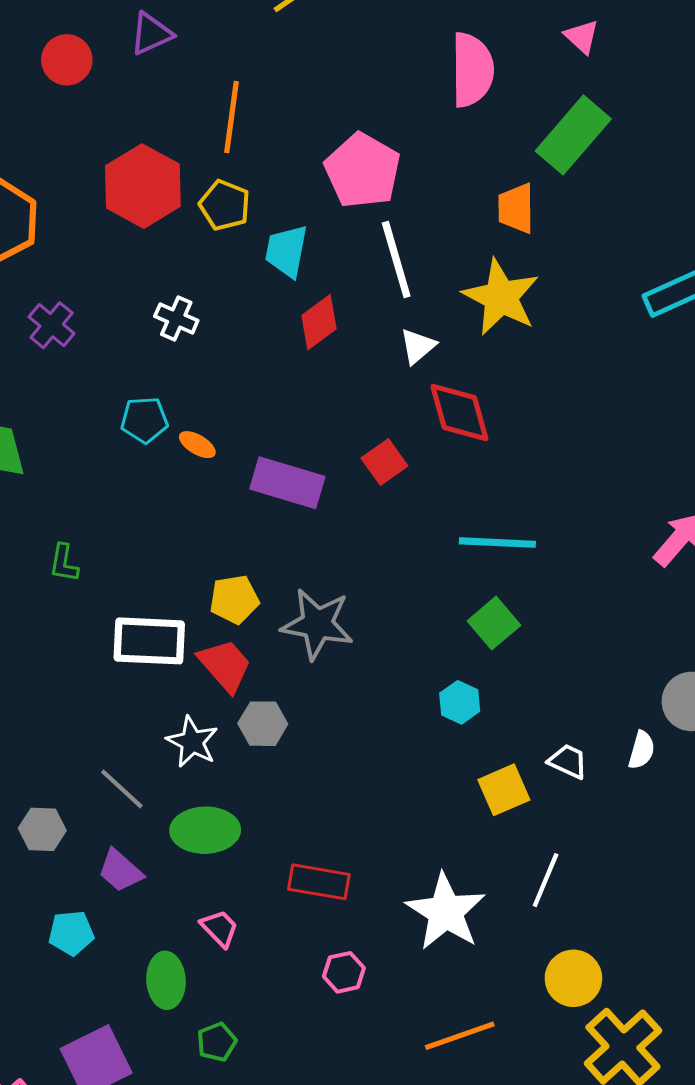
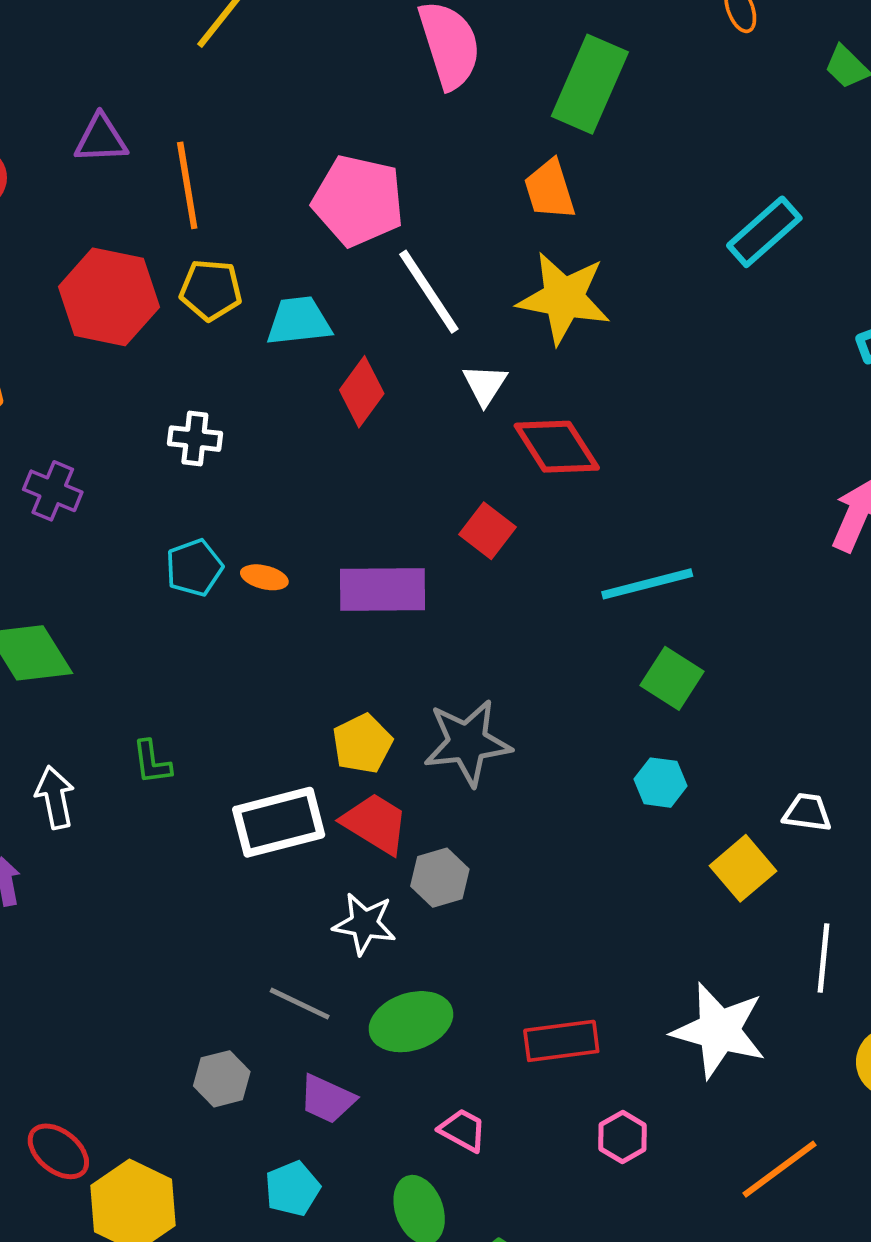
purple triangle: (151, 34) -> (101, 139), moved, turned 39
cyan trapezoid: (286, 251) -> (299, 321), turned 90

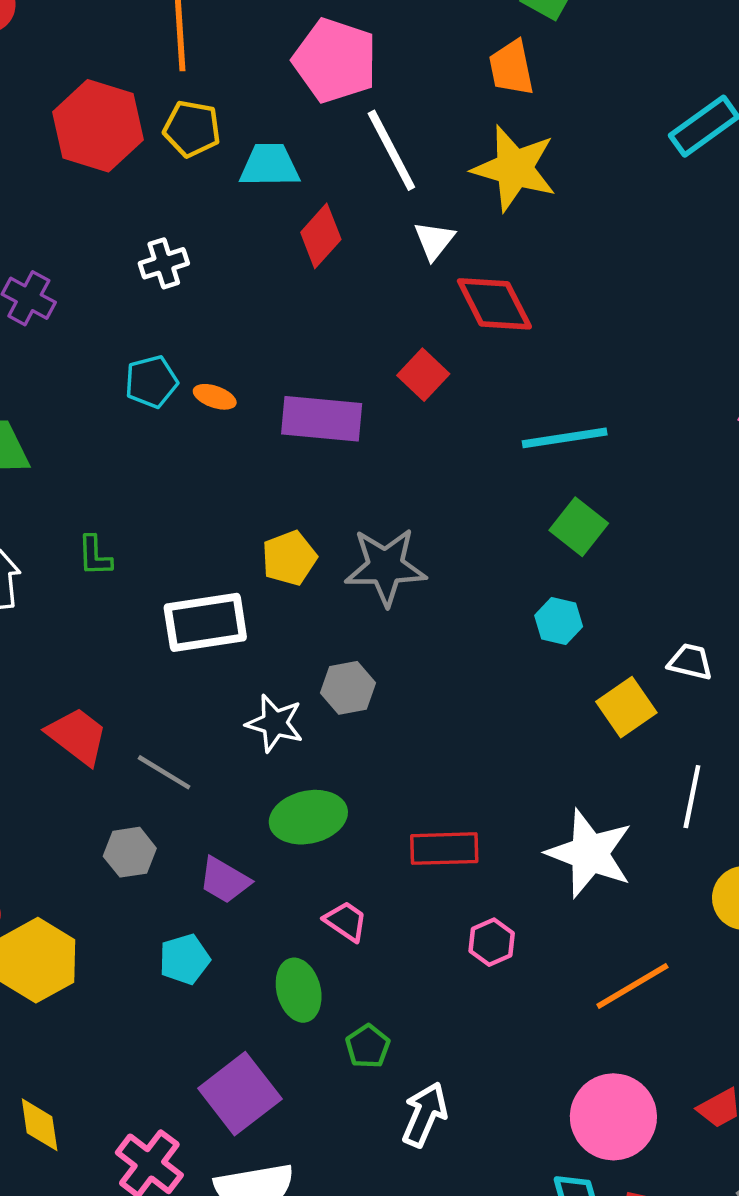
white cross: (195, 439) -> (164, 263), turned -30
red trapezoid: (375, 823) -> (77, 736), moved
gray line: (300, 1004) -> (164, 772), moved

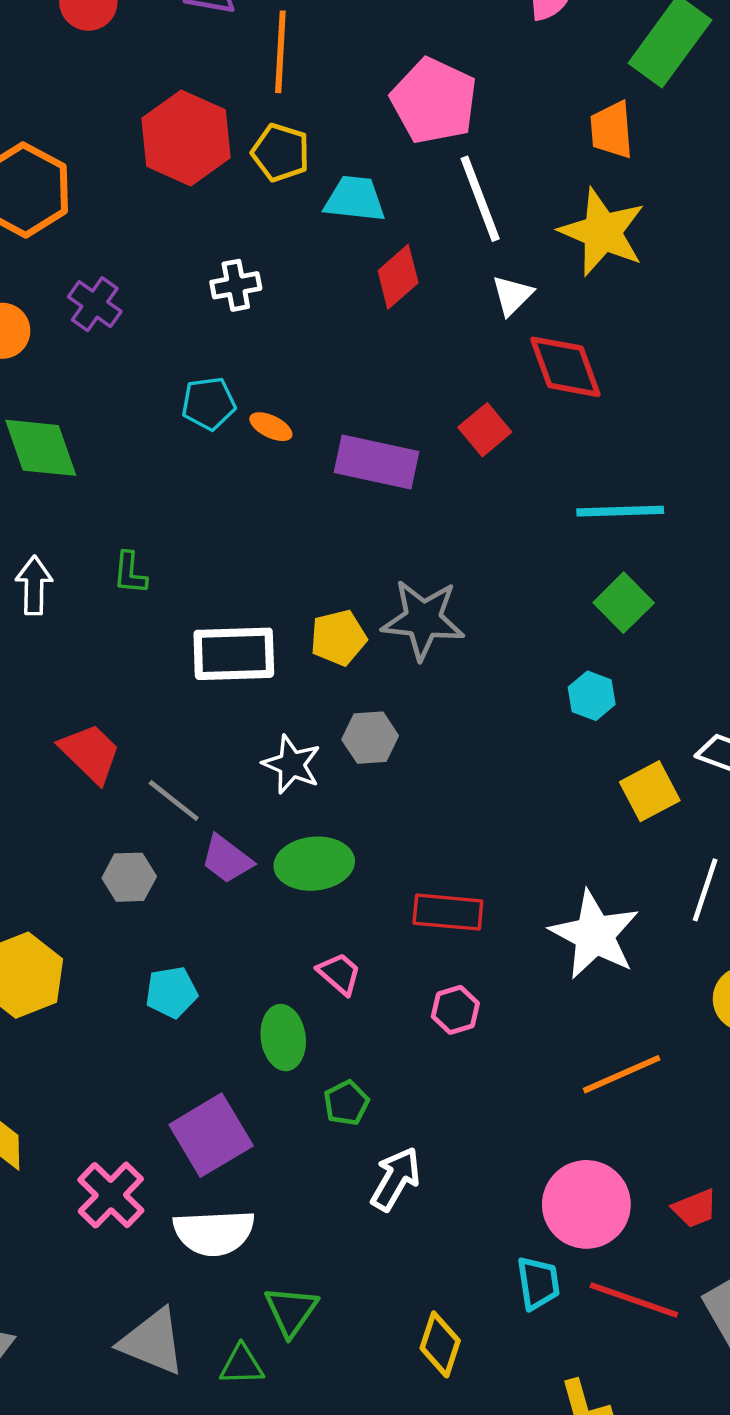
yellow pentagon: (289, 558) -> (338, 638), moved
purple trapezoid: (224, 880) -> (227, 859), moved
pink hexagon: (492, 942) -> (455, 1010), moved

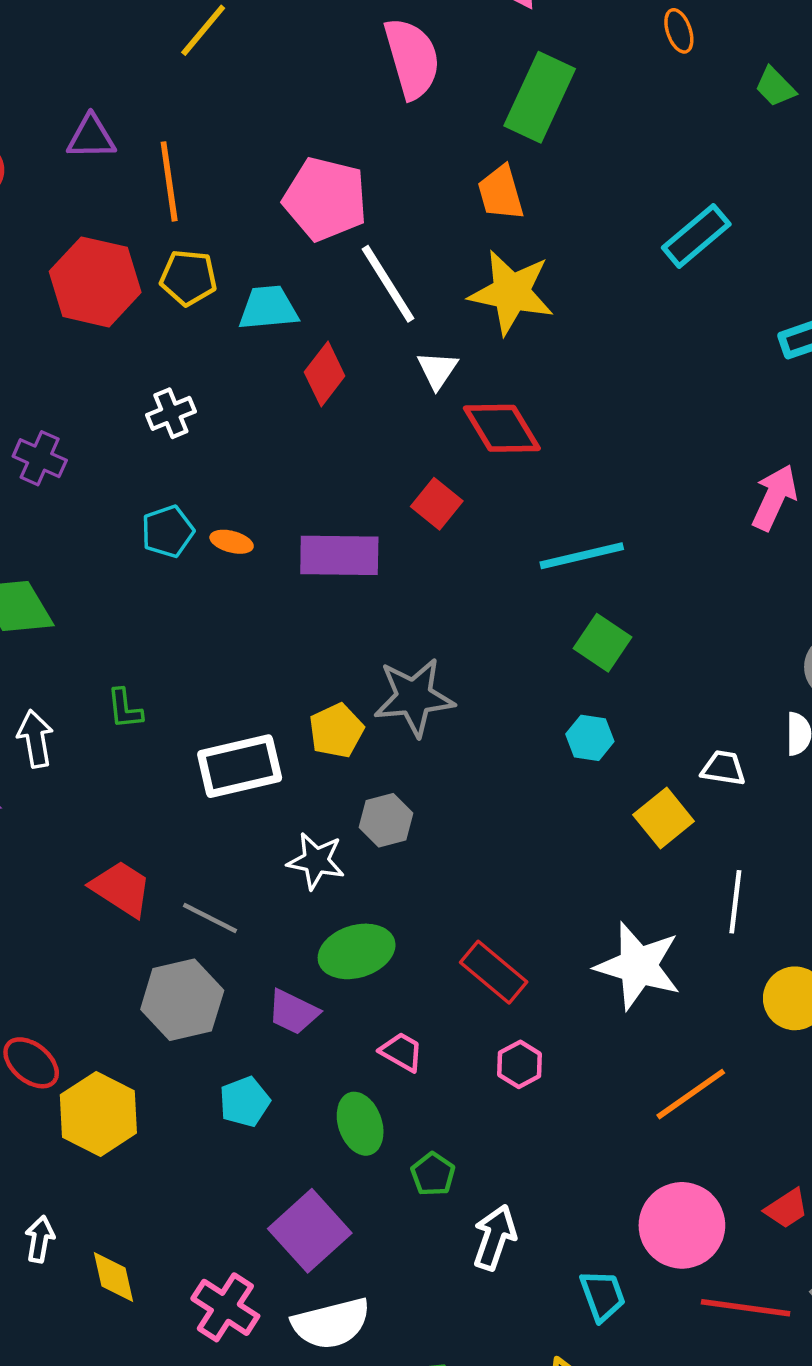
purple trapezoid: (227, 859) -> (293, 1012), moved
gray hexagon: (129, 877) -> (182, 1000), size x1.6
red rectangle: (448, 912) -> (494, 972), turned 46
cyan trapezoid: (538, 1283) -> (603, 1296), moved

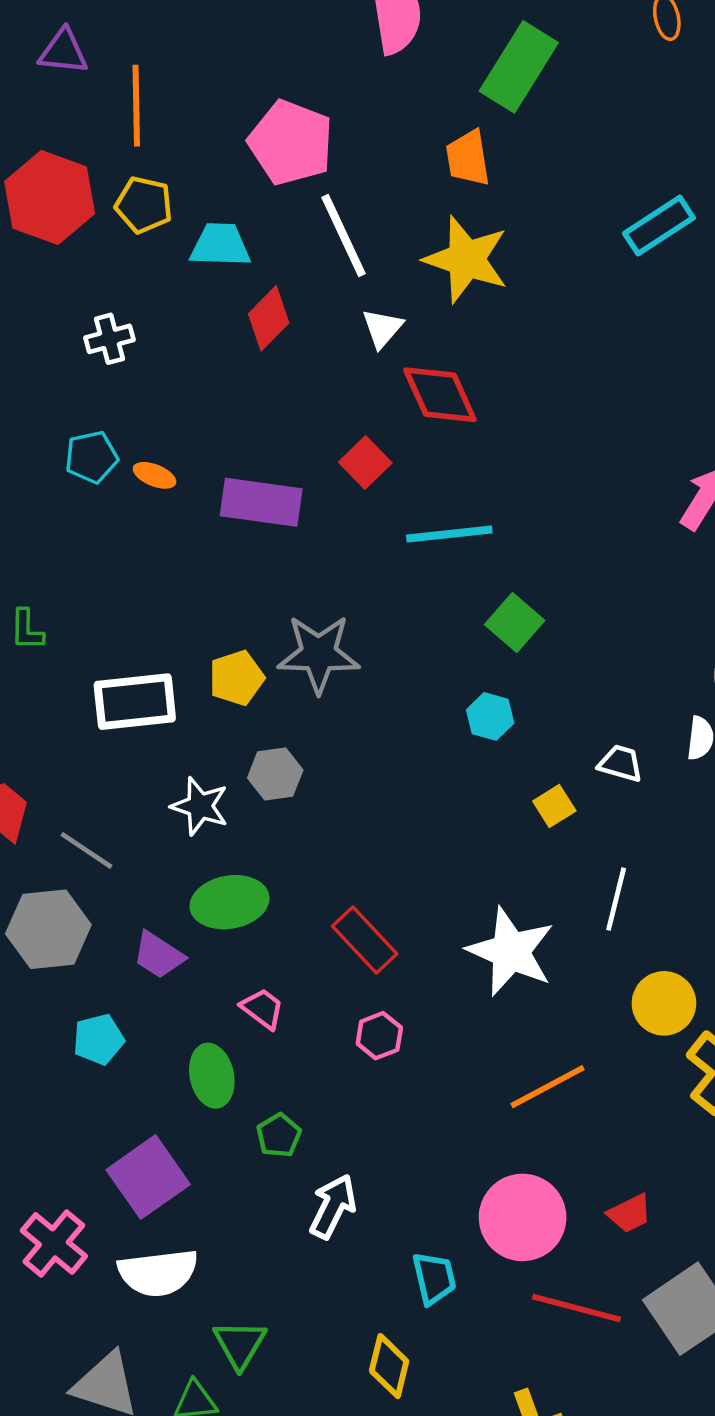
cyan line: (582, 556) -> (449, 534), moved
yellow square: (664, 818) -> (554, 806), size x0.7

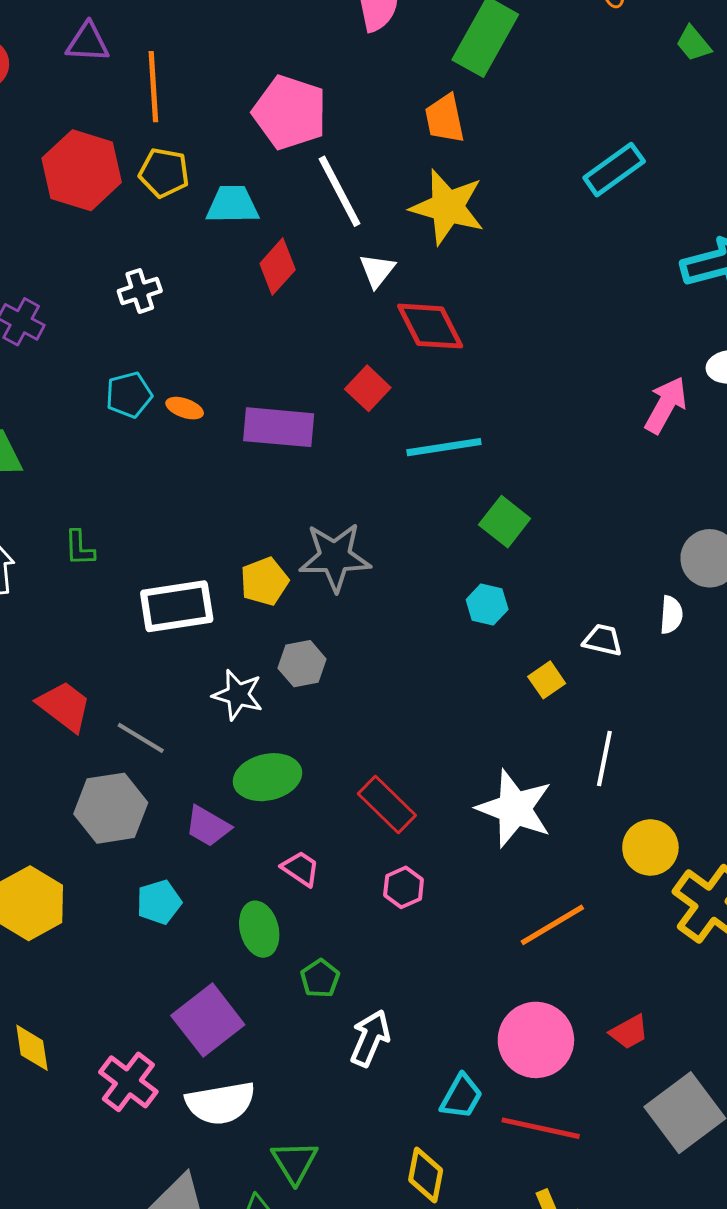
cyan trapezoid: (434, 1278) -> (461, 1097), turned 45
red line: (576, 1308) -> (541, 1128), moved

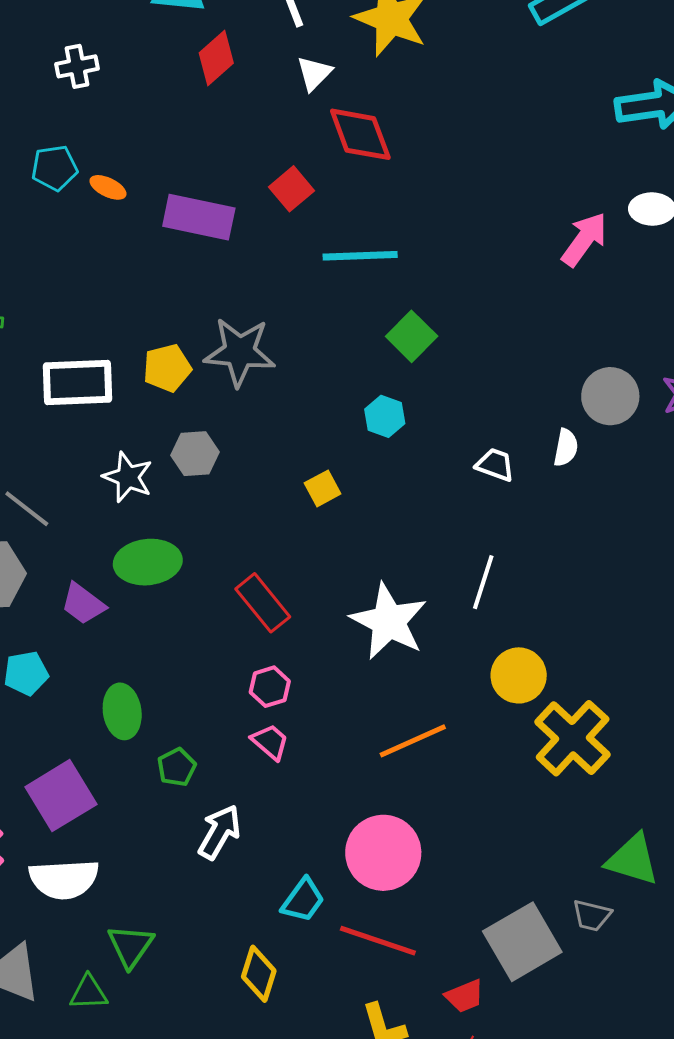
yellow square: (547, 680) -> (323, 488), moved
pink trapezoid: (300, 869) -> (270, 742), moved
red trapezoid: (629, 1032) -> (465, 996), moved

